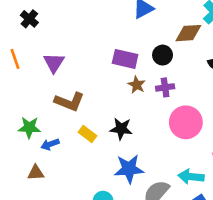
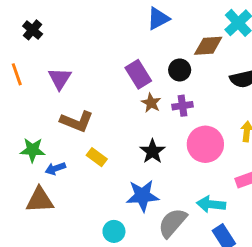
purple rectangle: (125, 59) -> (138, 74), turned 45
black star: (121, 129) -> (152, 151), moved, turned 30
brown triangle: (36, 173) -> (40, 200), size x1.5

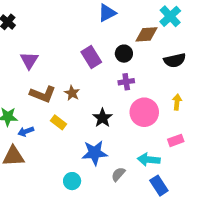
brown star: (151, 103) -> (72, 93), moved
gray semicircle: (172, 223) -> (118, 174), size x0.6

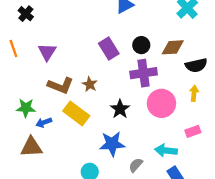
brown diamond: (146, 34) -> (173, 47), moved
black semicircle: (175, 60) -> (196, 65), moved
purple cross: (126, 82) -> (144, 73), size x1.6
yellow rectangle: (58, 122) -> (76, 113), size x1.6

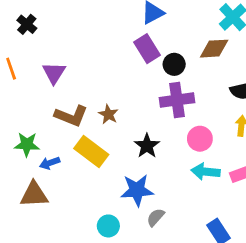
brown diamond: (173, 47) -> (214, 49), moved
purple rectangle: (109, 48) -> (147, 49), moved
pink circle: (161, 103) -> (200, 139), size x0.7
cyan arrow: (166, 150) -> (206, 172), moved
gray semicircle: (136, 165) -> (156, 217), moved

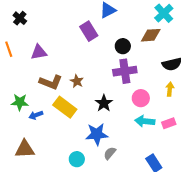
purple rectangle: (147, 49) -> (89, 31), moved
purple triangle: (54, 73) -> (39, 52), turned 48
brown triangle: (34, 194) -> (25, 149), moved

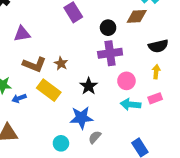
pink rectangle: (169, 123) -> (155, 98), moved

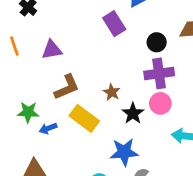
brown star: (61, 63) -> (112, 92), moved
brown L-shape: (34, 64) -> (67, 87), turned -45
pink circle: (126, 81) -> (160, 103), moved

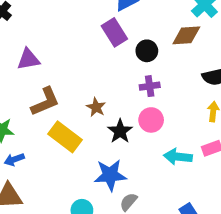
purple rectangle: (114, 24) -> (114, 32), moved
purple cross: (159, 73) -> (150, 86), size x0.6
blue arrow: (48, 128) -> (14, 159), moved

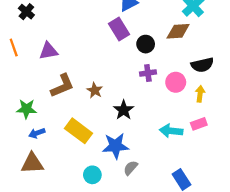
brown star: (96, 107) -> (95, 90), moved
pink circle: (151, 120) -> (176, 82), moved
yellow rectangle: (65, 137) -> (78, 131), moved

